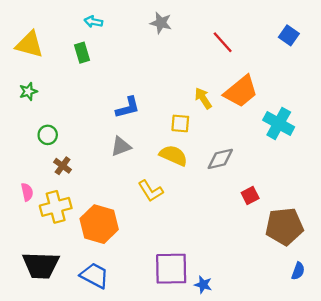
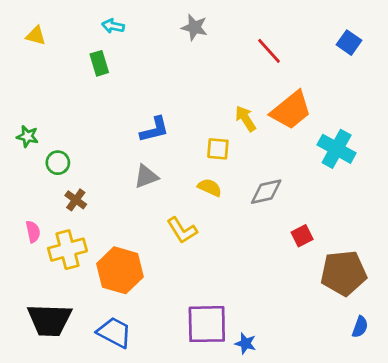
yellow triangle: (29, 45) -> (36, 36), moved, size x0.6
green star: (28, 91) -> (27, 136), moved, turned 30
yellow semicircle: (173, 155) -> (210, 187), size x0.7

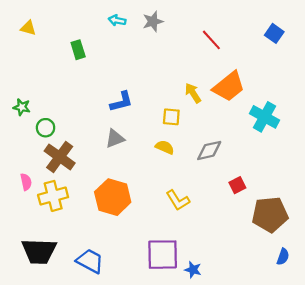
cyan arrow: (113, 26) -> (117, 20), moved
gray star: (194, 27) -> (153, 21), turned -30
brown cross: (76, 200) -> (60, 157), size x1.8
yellow L-shape: (182, 230) -> (178, 200), moved
orange hexagon: (120, 270) -> (113, 197), moved

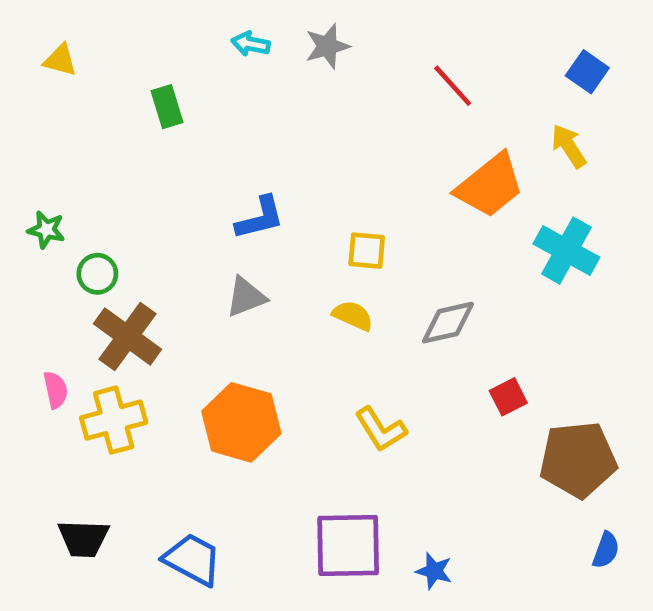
yellow arrow: (193, 93) -> (569, 146), moved
black trapezoid: (39, 251) -> (83, 538), size x0.7
blue star: (193, 270) -> (434, 571), moved

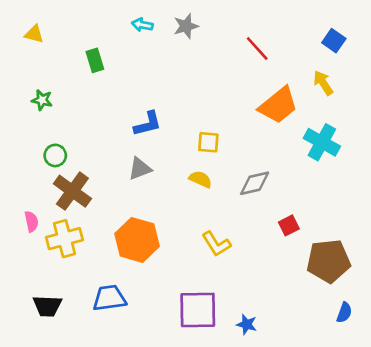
green star: (46, 230) -> (42, 100), moved
blue trapezoid: (193, 559) -> (109, 298), moved, turned -36

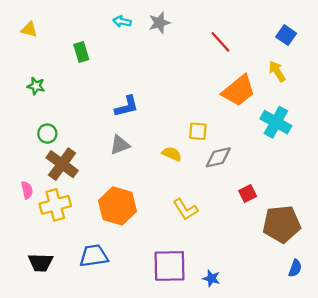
yellow square: (208, 142) -> (198, 131), moved

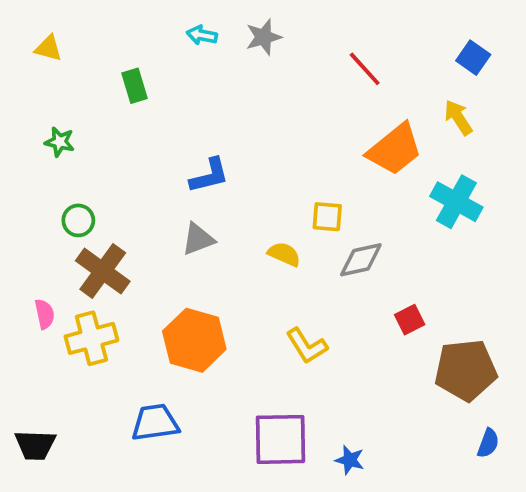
black trapezoid: (41, 263) -> (35, 445), moved

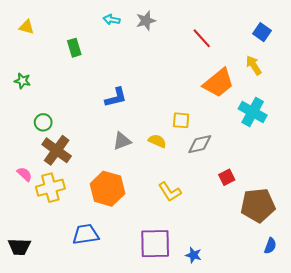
green star: (60, 142) -> (22, 81), moved
gray triangle: (198, 239) -> (122, 141), moved
pink semicircle: (45, 314) -> (24, 174), turned -35

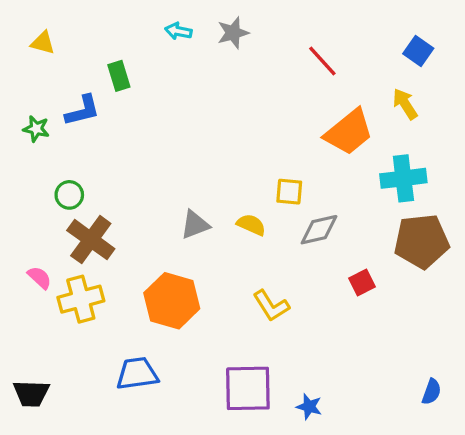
blue L-shape: (116, 97) -> (83, 111), moved
cyan cross: (253, 112) -> (403, 178), turned -36
brown pentagon: (258, 205) -> (422, 241), moved

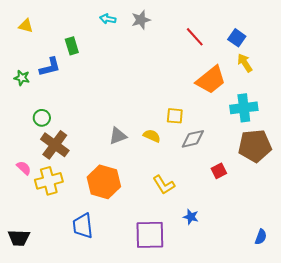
blue square: (418, 51) -> (237, 38), moved
blue trapezoid: (137, 374) -> (83, 226), turned -88
blue star: (309, 407) -> (191, 217), moved

